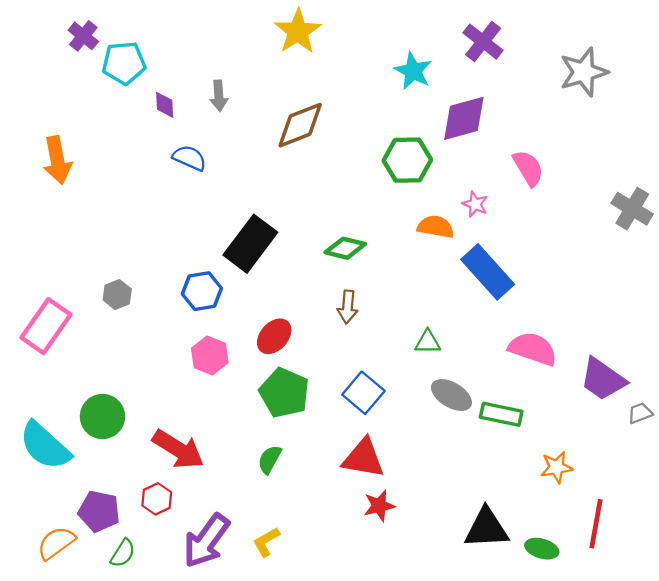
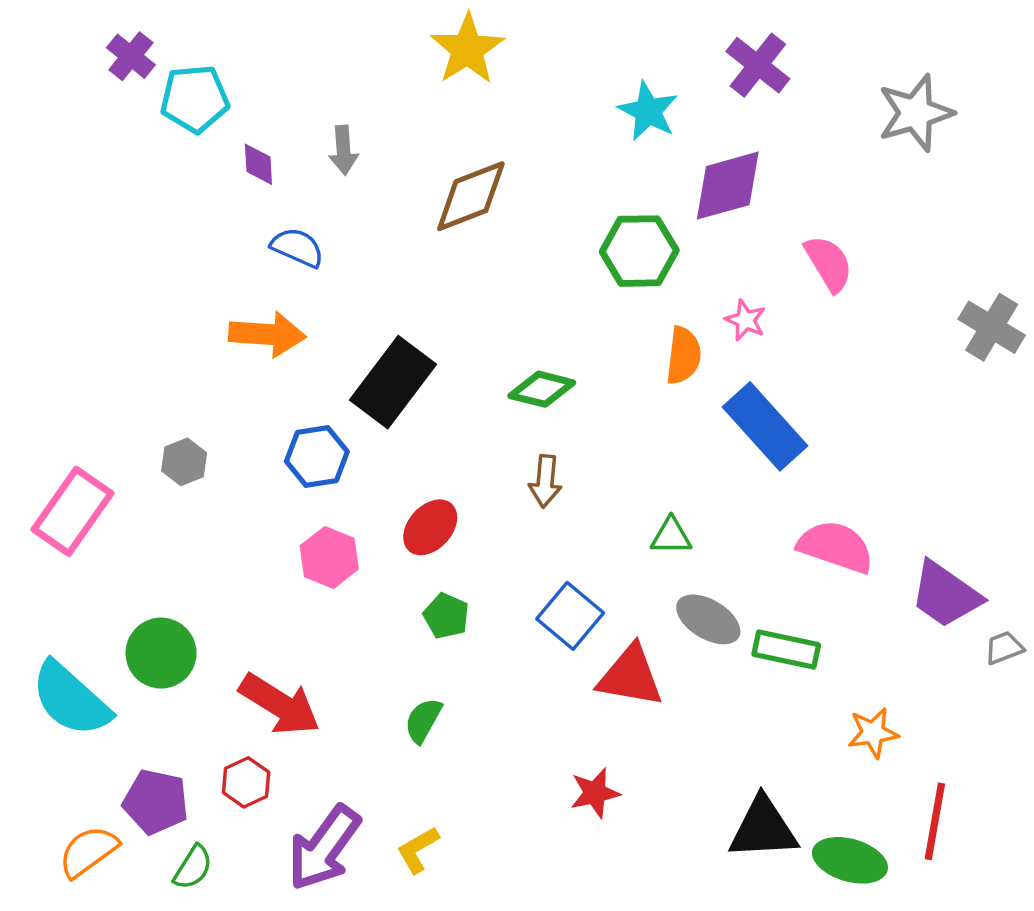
orange arrow: (57, 160) -> (267, 334), moved, turned -75
orange semicircle: (436, 227) -> (683, 356), turned 87
green pentagon: (284, 393) -> (446, 616), size x0.6
red triangle: (363, 458) -> (630, 676), moved
green ellipse: (542, 549) -> (850, 860), size x1.4

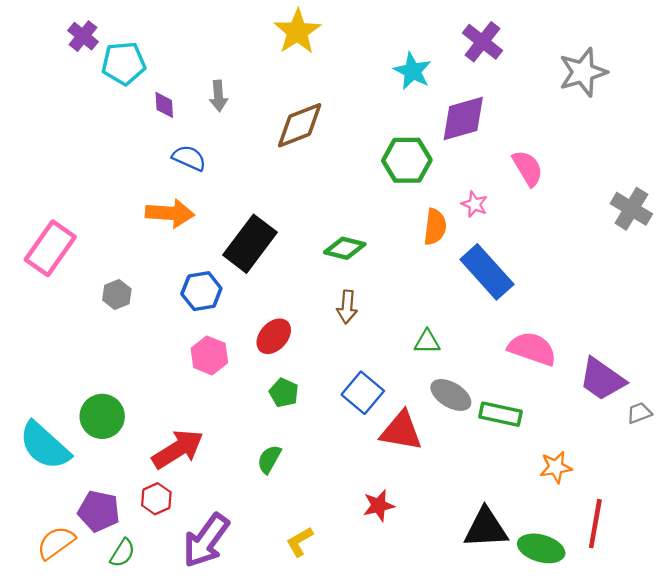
pink rectangle: (72, 511) -> (50, 248), moved
red arrow: (280, 704) -> (178, 449), turned -64
yellow L-shape: (418, 850) -> (300, 542), moved

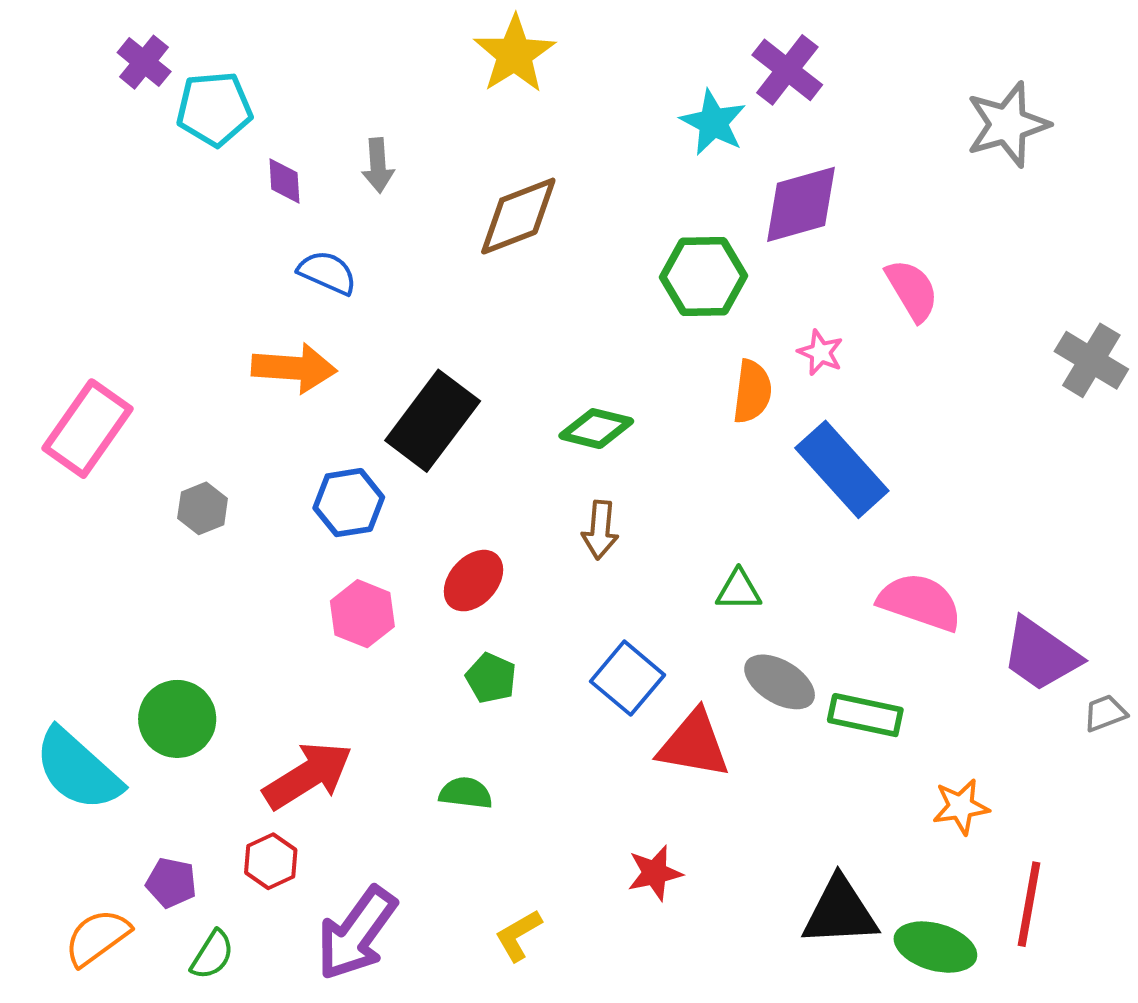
purple cross: (482, 42) -> (787, 70), moved
green semicircle: (269, 459) -> (466, 793), turned 68
purple pentagon: (99, 511) -> (171, 883), size x0.7

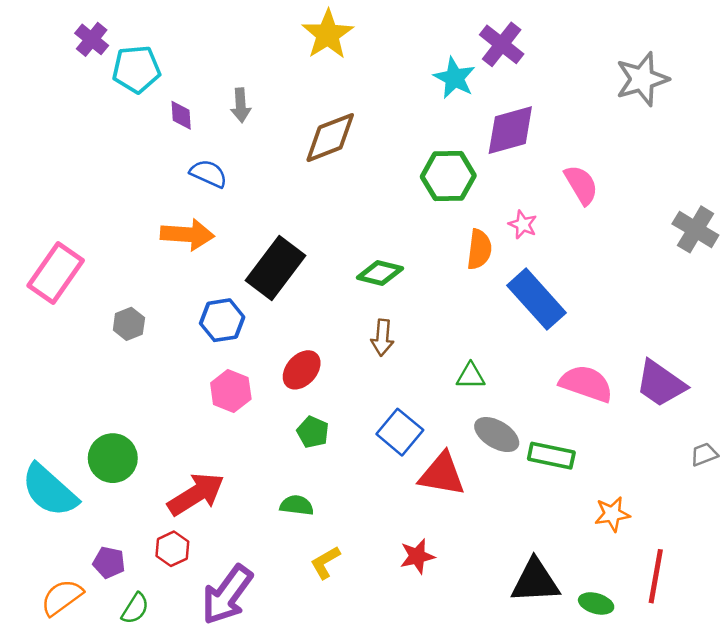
purple trapezoid: (1041, 655) -> (661, 384), moved
yellow L-shape: (518, 935) -> (325, 562), moved
green ellipse: (935, 947) -> (596, 603), size x0.7

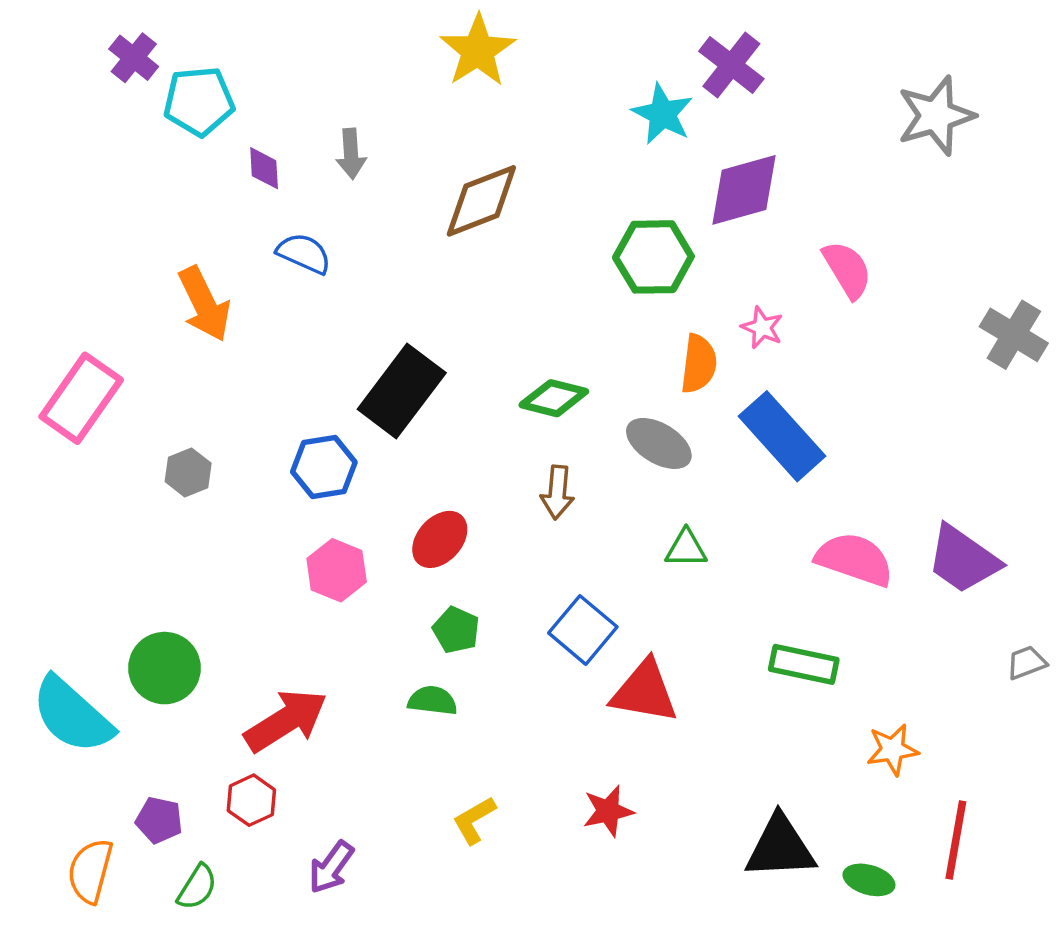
orange arrow: (187, 234) -> (204, 304), moved, turned 60
gray ellipse: (497, 435) -> (659, 443), moved
green semicircle: (297, 505) -> (433, 701), moved
purple arrow: (227, 595) -> (331, 867), size x0.6
orange semicircle: (62, 597) -> (90, 871), turned -39

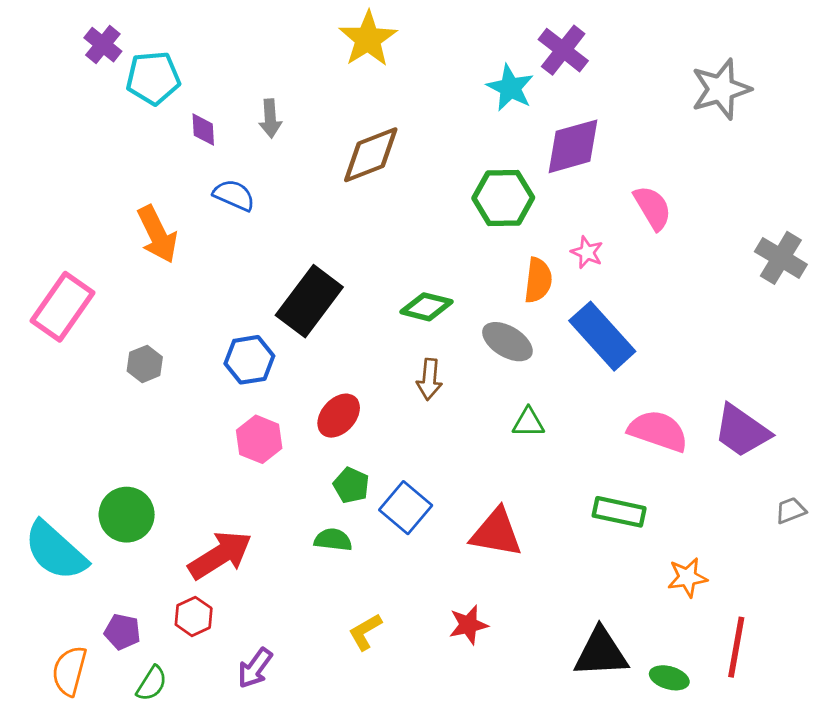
blue square: (583, 630) -> (406, 508), moved

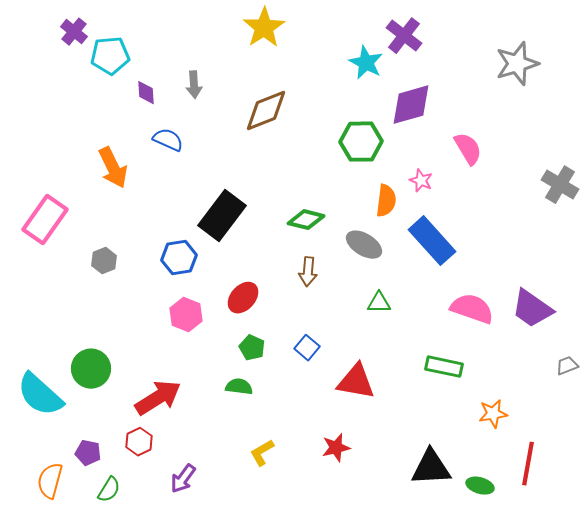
blue square: (406, 508) -> (307, 348), moved, size x0.7

